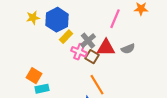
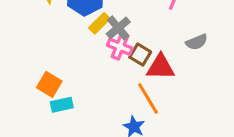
gray cross: (88, 41) -> (118, 28), moved
red triangle: (106, 48) -> (161, 67), moved

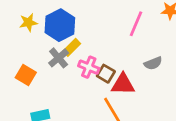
gray cross: (118, 28) -> (59, 58), moved
orange square: (49, 84) -> (26, 75), moved

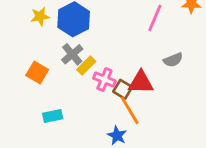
yellow rectangle: (72, 47) -> (86, 66), moved
pink cross: (89, 67) -> (104, 80), moved
brown square: (106, 74) -> (123, 89), moved

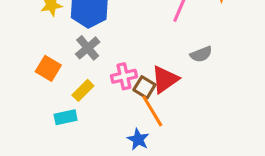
yellow rectangle: (86, 66) -> (83, 90), moved
pink cross: (104, 80) -> (124, 76), turned -35
red triangle: (141, 82) -> (165, 79), turned -36

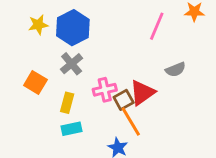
brown square: (144, 87) -> (124, 100), turned 30
yellow rectangle: (83, 90) -> (67, 103), turned -30
cyan rectangle: (66, 117) -> (72, 129), moved

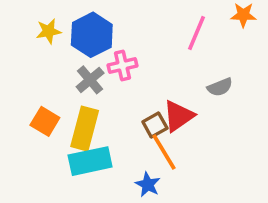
orange square: (35, 82) -> (45, 121), moved
pink cross: (105, 90) -> (123, 65), moved
yellow rectangle: (67, 103) -> (85, 129), size x1.6
cyan rectangle: (72, 129) -> (90, 161), size x1.6

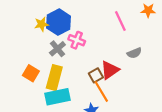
yellow star: (49, 31) -> (41, 24), moved
pink line: (196, 33) -> (120, 21), turned -48
pink cross: (123, 65) -> (77, 40), turned 35

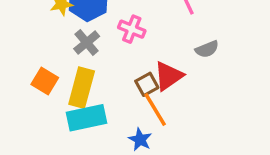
pink cross: (77, 40) -> (132, 29), moved

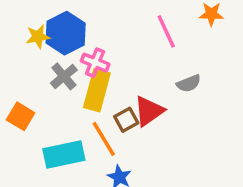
pink cross: (132, 29) -> (95, 63), moved
yellow rectangle: (82, 88) -> (97, 90), moved
orange line: (155, 109) -> (104, 139), moved

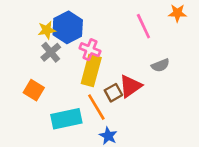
gray cross: (64, 76) -> (51, 52), moved

